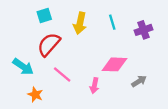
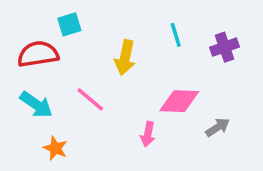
yellow arrow: (80, 23) -> (125, 58), moved
red semicircle: (49, 44) -> (38, 54), moved, turned 40
pink line: (62, 75) -> (90, 99), moved

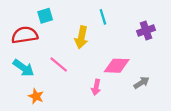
cyan line: (176, 35) -> (103, 17), moved

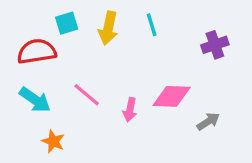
yellow arrow: (81, 37) -> (108, 28), moved
pink arrow: (96, 87) -> (130, 110), moved

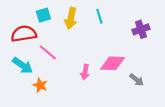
pink line: (87, 95) -> (48, 52), moved
gray arrow: (208, 121) -> (137, 80), turned 72
orange star: (53, 141) -> (40, 85), moved

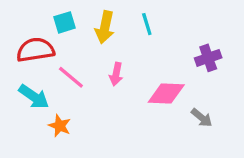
purple cross: (141, 29) -> (208, 58), moved
pink arrow: (85, 72) -> (116, 74), moved

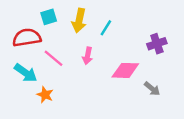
cyan line: (147, 24) -> (106, 28), moved, turned 49

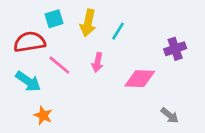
gray arrow: (152, 89) -> (170, 115), moved
orange star: (45, 95) -> (43, 115), moved

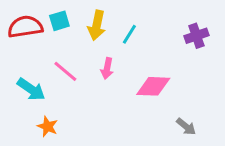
red semicircle: (30, 42) -> (25, 27), moved
purple cross: (175, 49) -> (196, 36), moved

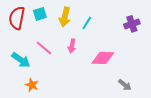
red semicircle: (25, 27) -> (17, 18), turned -70

